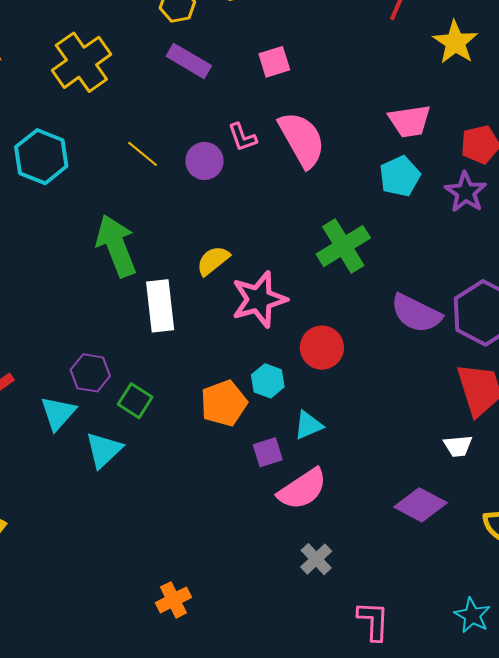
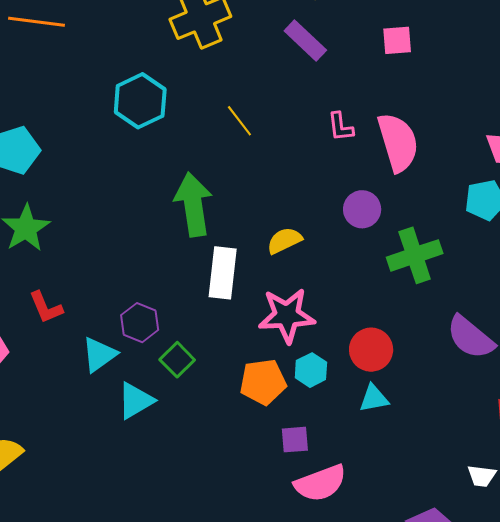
pink square: (274, 62) -> (397, 40), moved
purple circle: (204, 161) -> (362, 209), moved
pink star: (259, 299) -> (287, 315), moved
cyan triangle: (308, 425) -> (374, 398), moved

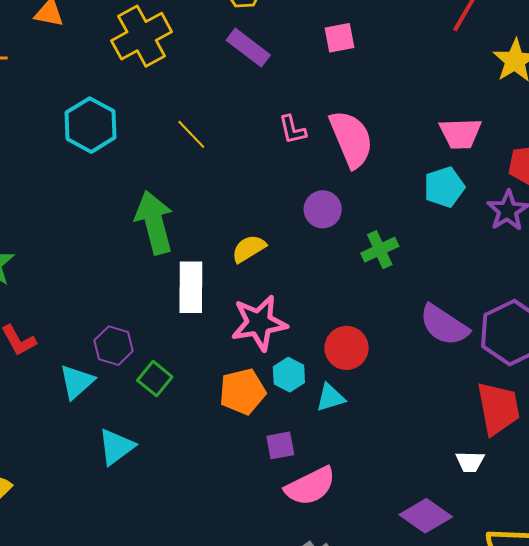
green cross: (415, 255) -> (380, 250), size x0.7
cyan triangle: (374, 398) -> (330, 398), moved
cyan triangle: (136, 401) -> (116, 447), moved

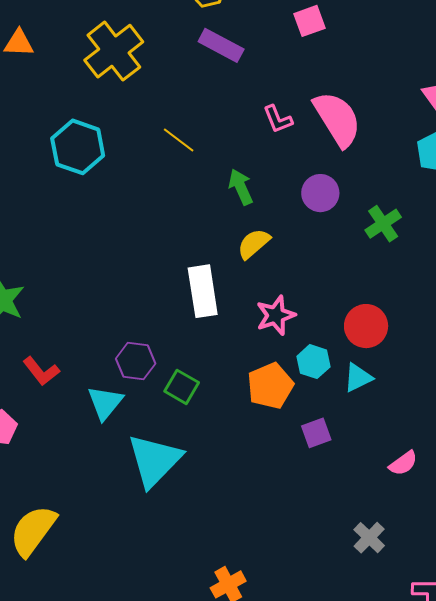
green arrow: (154, 223) -> (241, 187), moved, size x0.6
pink star: (259, 323) -> (276, 315), size x0.7
cyan triangle: (116, 447) -> (154, 460), size x1.5
pink semicircle: (310, 486) -> (403, 463), moved, size x0.6

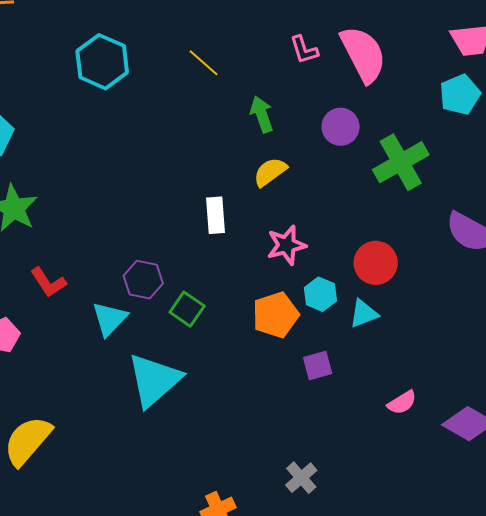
green cross: (383, 224) -> (401, 162), size x1.5
white rectangle: (203, 291) -> (216, 215), size x0.7
gray cross: (369, 538) -> (301, 478), moved

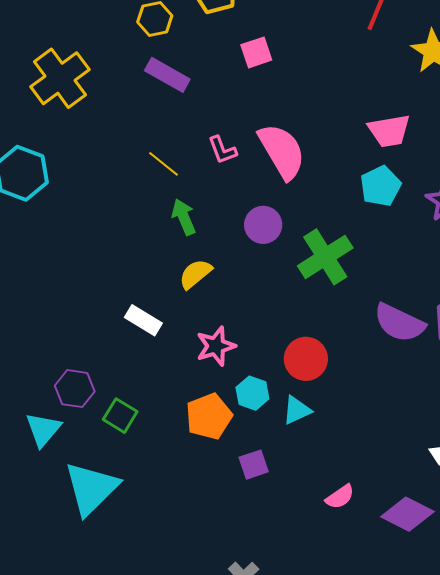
yellow line: (203, 63) -> (164, 164), moved
white rectangle: (216, 215) -> (143, 320), turned -51

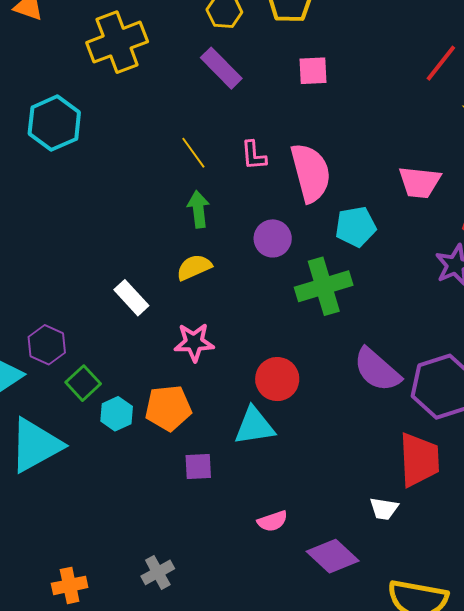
cyan pentagon: (380, 186) -> (356, 227), moved
cyan hexagon: (252, 393) -> (117, 414), moved
cyan triangle: (297, 410) -> (254, 426), size x1.4

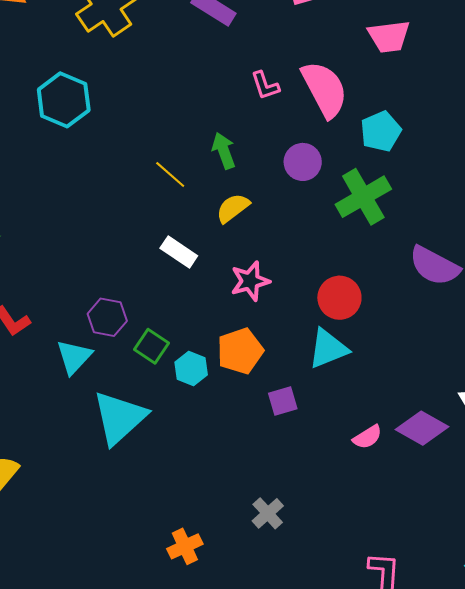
yellow line: (193, 153) -> (170, 174), moved
pink trapezoid: (420, 182) -> (389, 36), moved
purple diamond: (333, 556) -> (422, 428), moved

